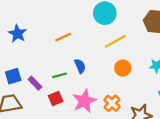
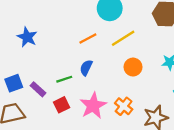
blue star: (17, 34) -> (27, 37), moved
orange line: (63, 37) -> (88, 38), moved
blue semicircle: (80, 66) -> (86, 68), turned -128

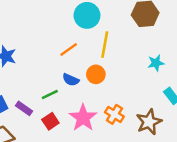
yellow line: (123, 38) -> (105, 45), turned -40
orange circle: (133, 67) -> (96, 74), moved
blue semicircle: (86, 68) -> (71, 80), turned -84

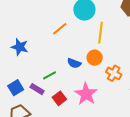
orange line: (69, 49) -> (60, 29), moved
green line: (50, 95) -> (49, 75), moved
orange cross: (114, 114) -> (114, 73), moved

